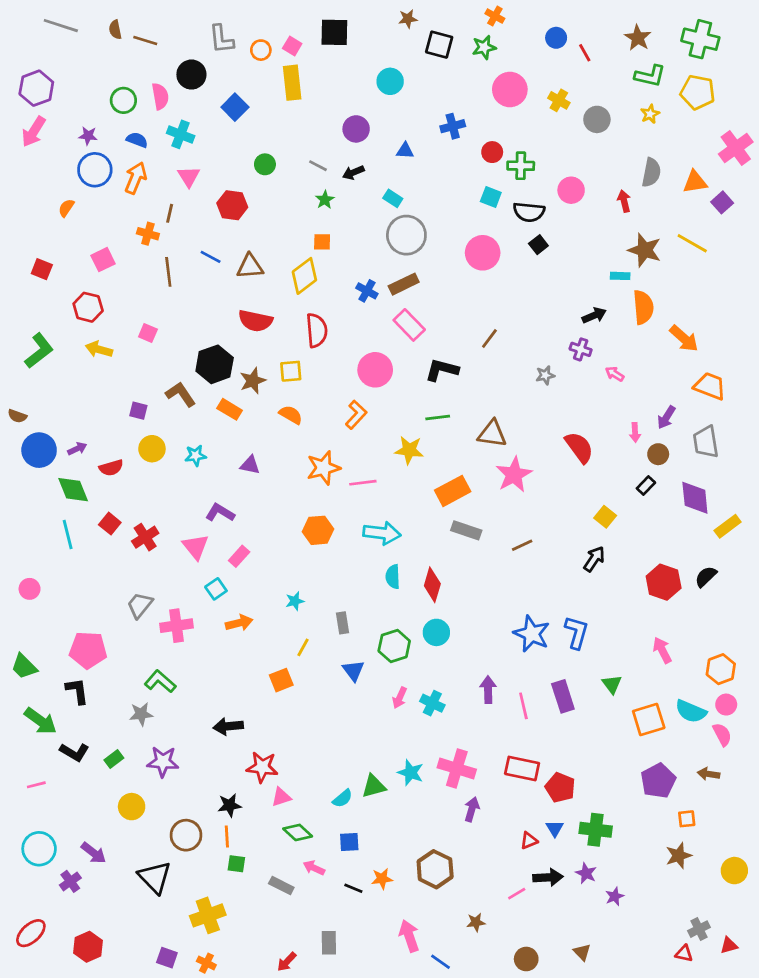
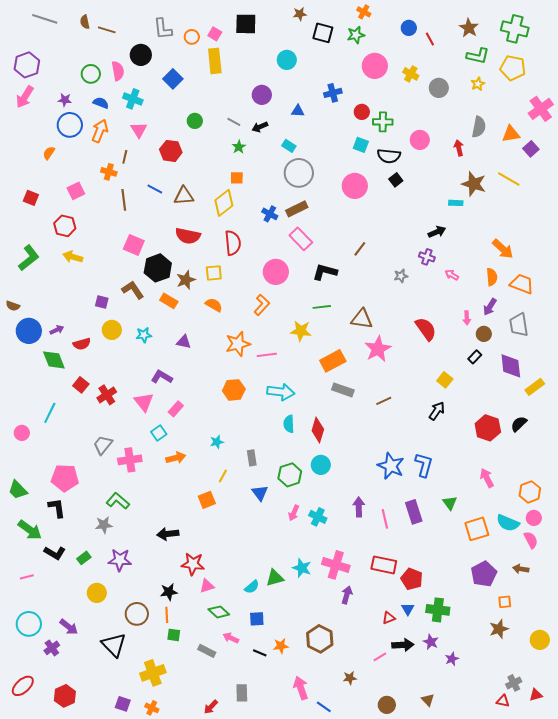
orange semicircle: (643, 307) -> (492, 277), moved, size x0.7
pink square: (148, 333) -> (134, 245), moved, size x1.5
cyan line: (68, 534) -> (50, 413), moved, turned 40

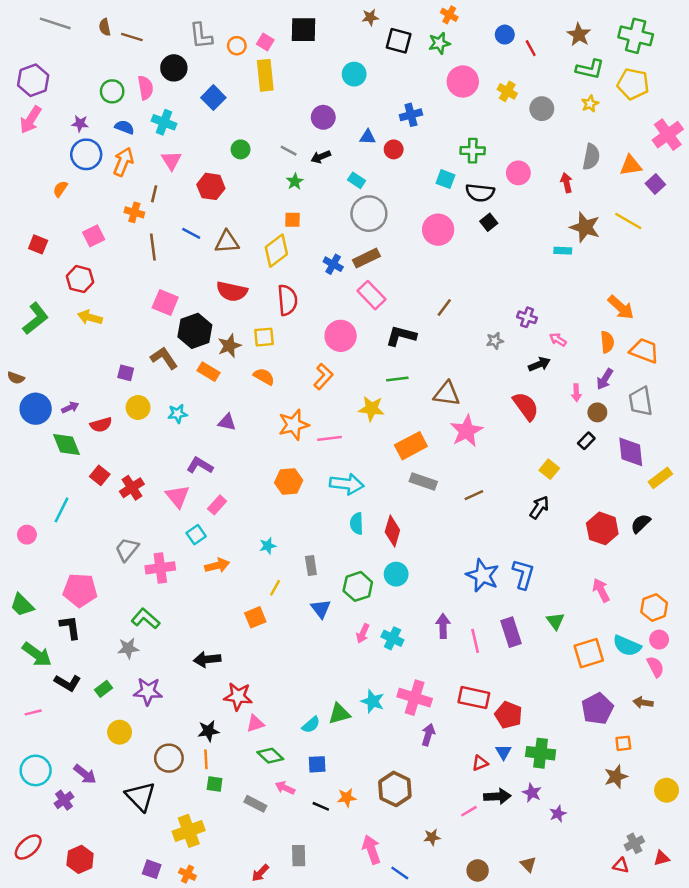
red circle: (362, 112) -> (394, 149), moved
black arrow: (437, 232) -> (539, 364), moved

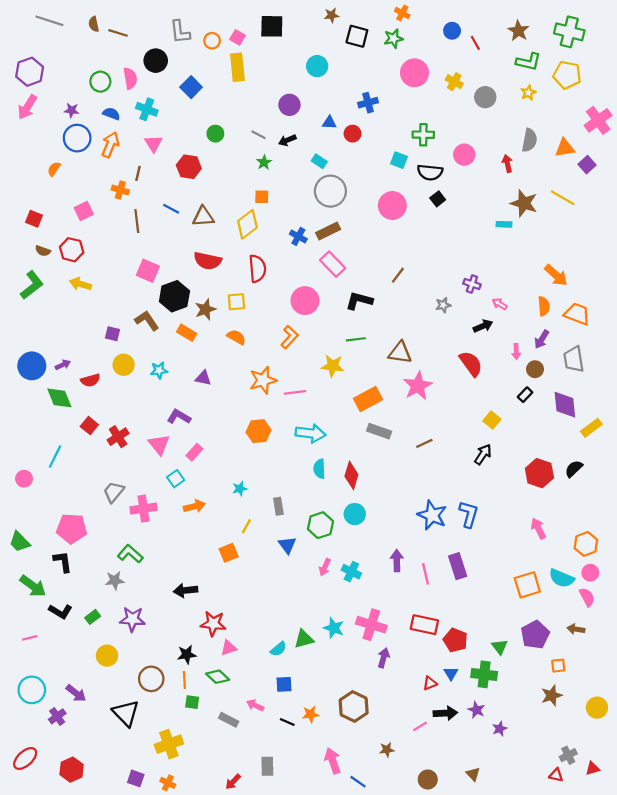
brown semicircle: (16, 378) -> (43, 251), moved
green triangle: (555, 621) -> (500, 647), moved
green diamond: (270, 756) -> (218, 677), moved

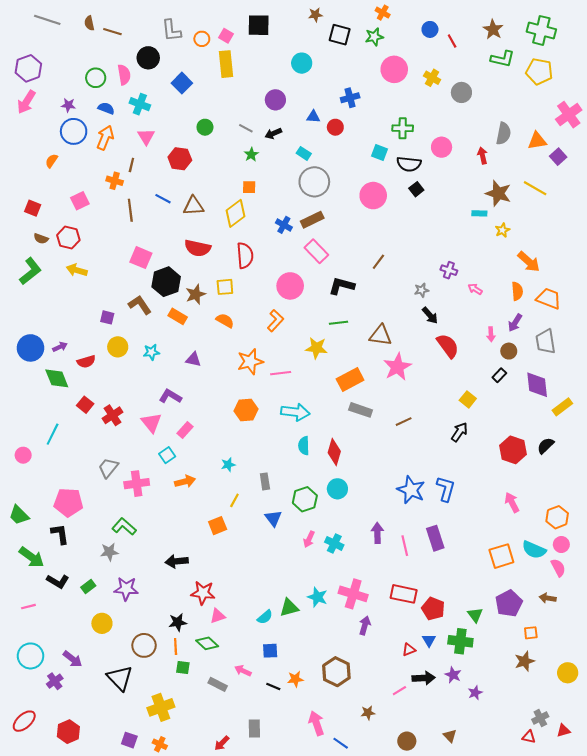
yellow star: (528, 93) -> (502, 230), moved
black arrow: (483, 326) -> (430, 315), moved, turned 72

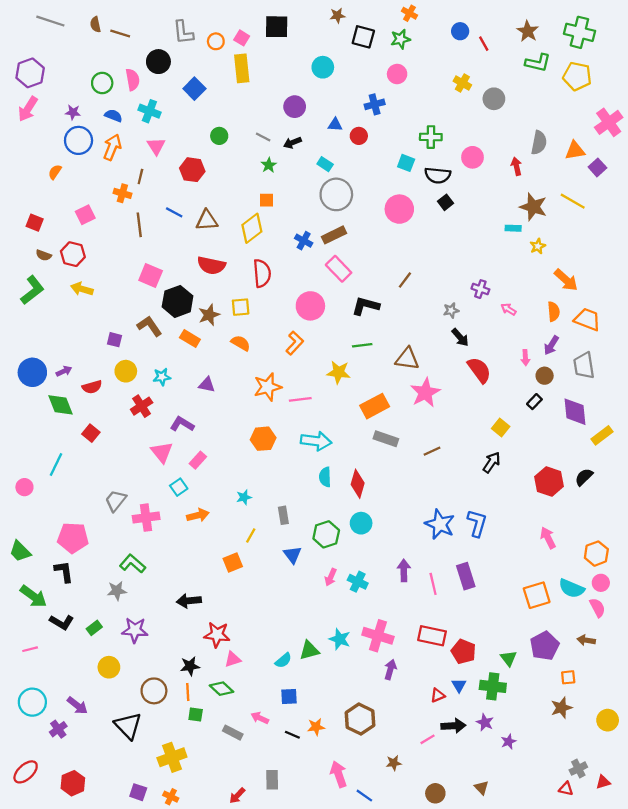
pink circle: (394, 69) -> (397, 74), moved, size x0.7
red cross: (112, 415) -> (142, 406), moved

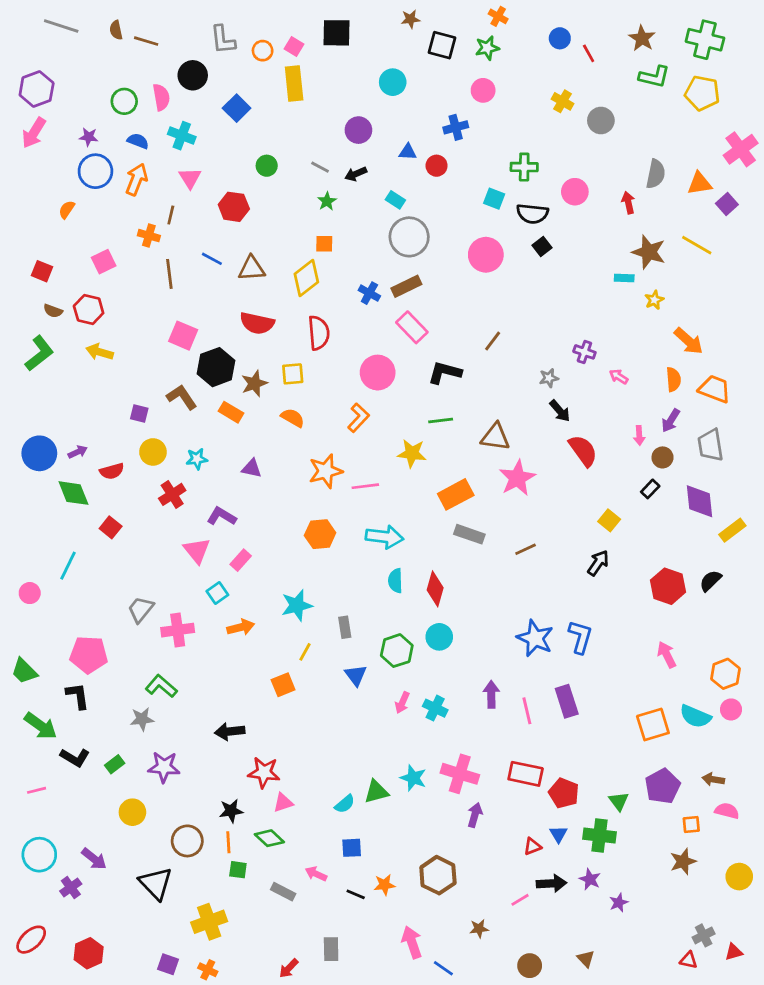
cyan star: (244, 497) -> (297, 605), size x1.6
pink semicircle: (597, 608) -> (727, 811), moved, turned -48

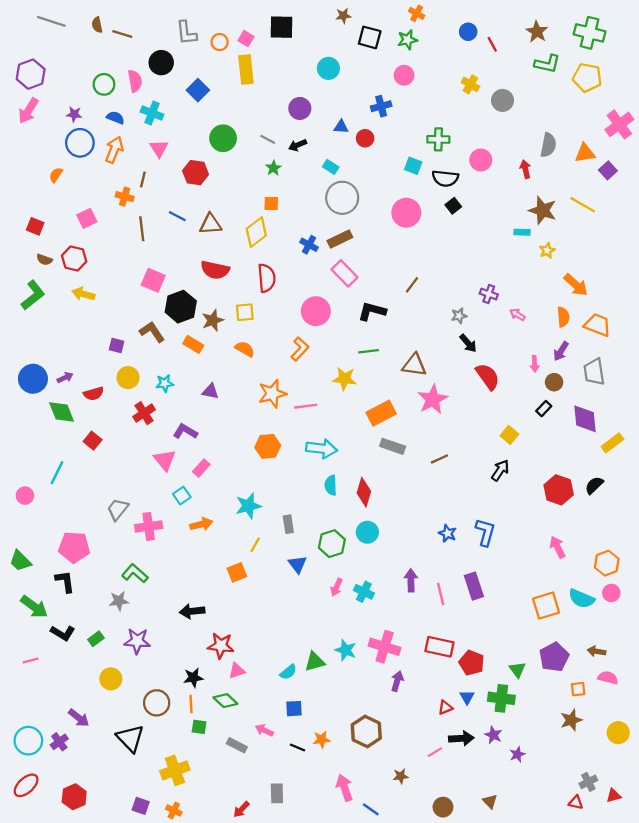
green circle: (267, 166) -> (223, 138), size x1.5
blue star: (535, 638) -> (448, 533), size x0.6
cyan circle: (39, 855) -> (28, 741), moved

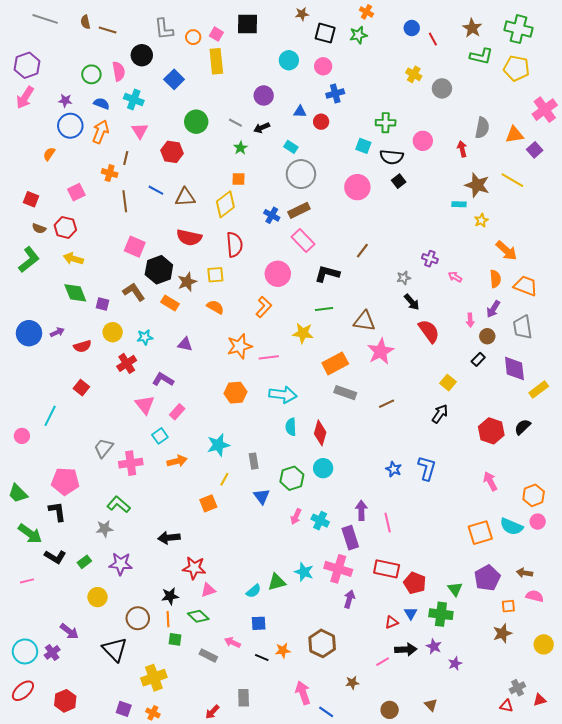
pink circle: (404, 75) -> (323, 66), moved
green diamond: (62, 412) -> (75, 293), moved
purple rectangle: (474, 586) -> (350, 538), moved

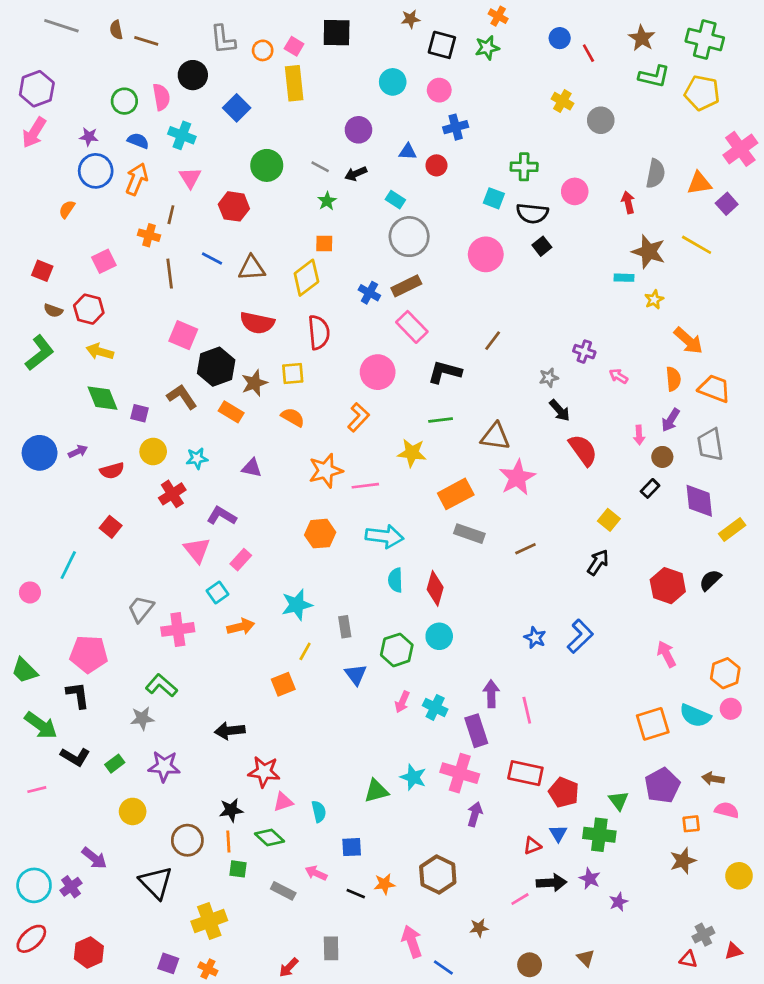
blue L-shape: (427, 468) -> (580, 636), turned 30
cyan semicircle: (254, 591) -> (319, 811), moved, turned -63

